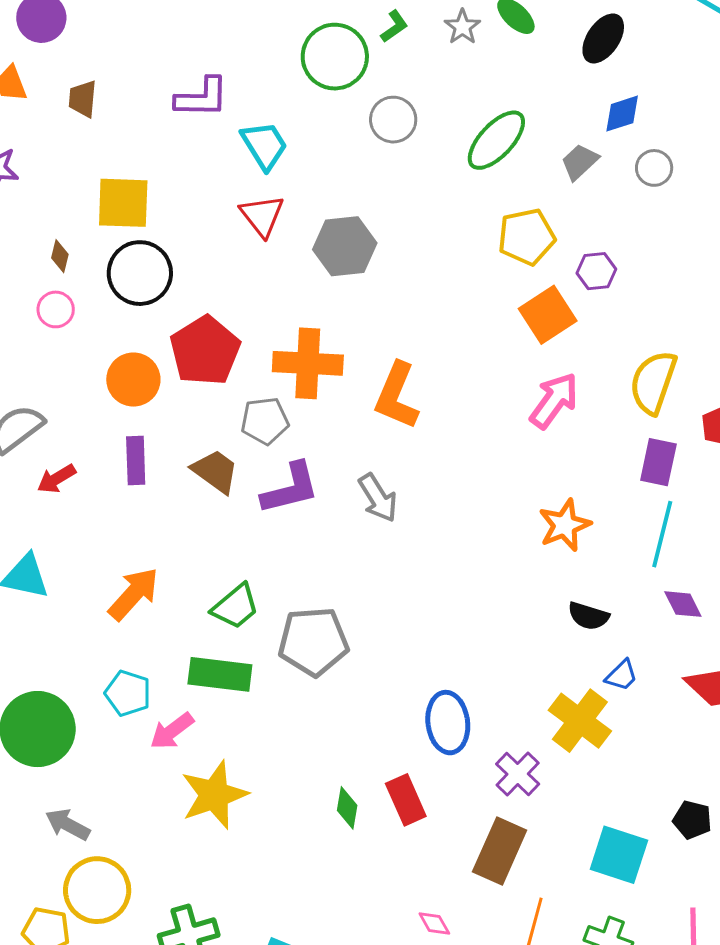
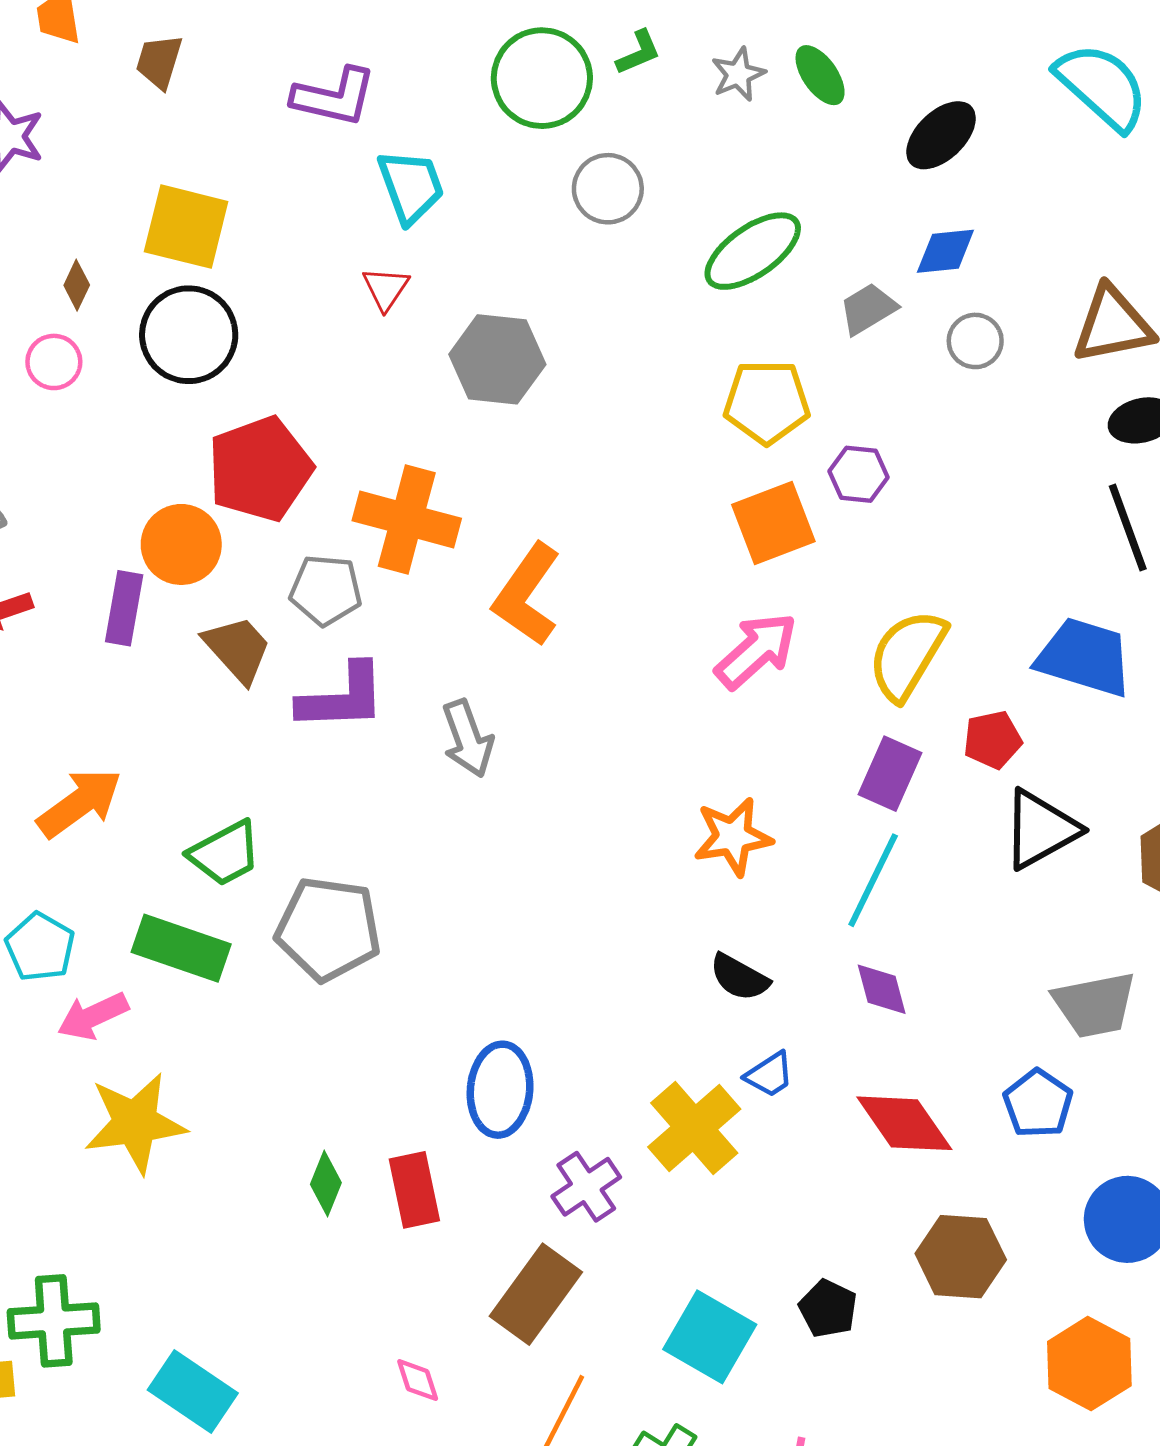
red triangle: (262, 216) -> (386, 289), size x0.7
orange circle: (133, 380) -> (181, 544), moved

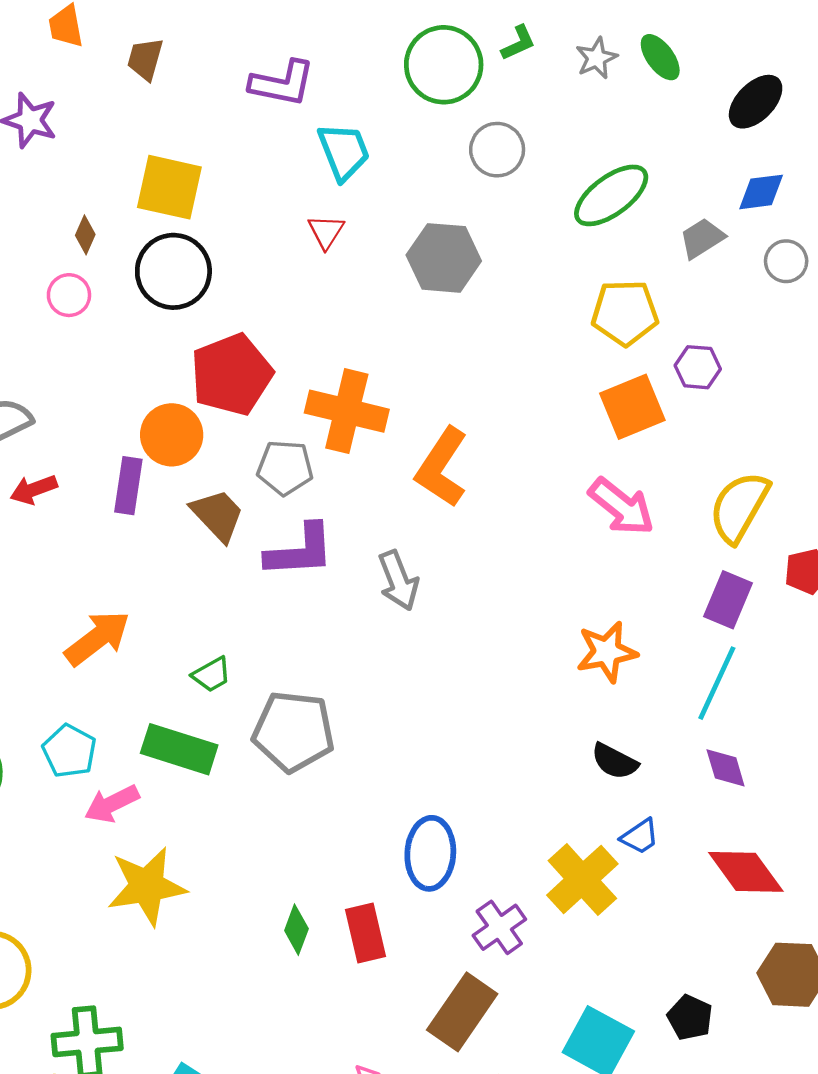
gray hexagon: (497, 359) -> (444, 258), moved
pink arrow: (756, 651) -> (621, 507), turned 82
green trapezoid: (225, 853) -> (212, 675), size x0.7

